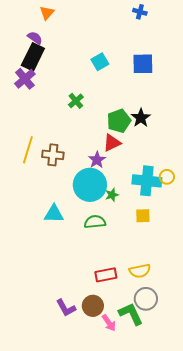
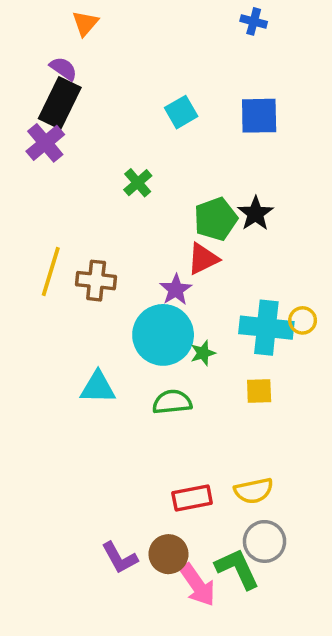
pink arrow: (109, 323) -> (197, 585), size x1.4

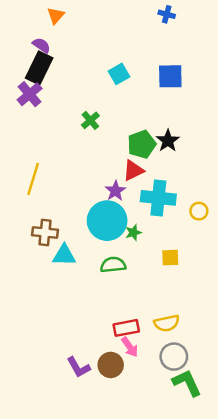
brown cross: (96, 281) -> (45, 233), moved
cyan cross: (266, 328) -> (158, 198), moved
green L-shape: (237, 569) -> (187, 383), moved
pink arrow: (197, 585) -> (130, 347), moved, size x0.7

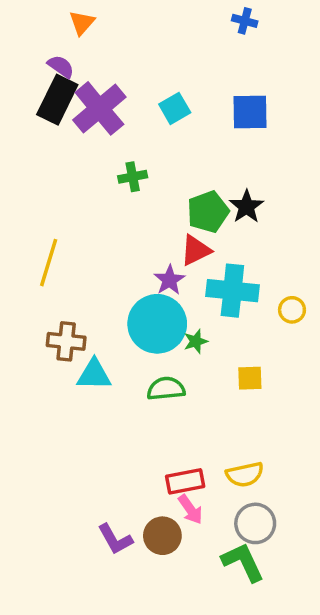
purple cross: (30, 94) -> (99, 108), moved, size x1.4
green cross: (90, 120) -> (133, 177), turned 30
green L-shape: (187, 383) -> (243, 562), moved

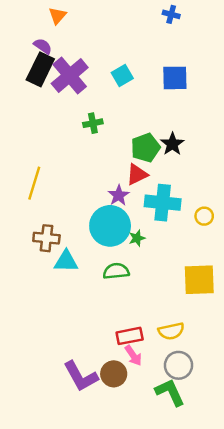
yellow square: (250, 378) -> (199, 280), moved, size x1.8
purple L-shape: (115, 539) -> (81, 376), size x1.4

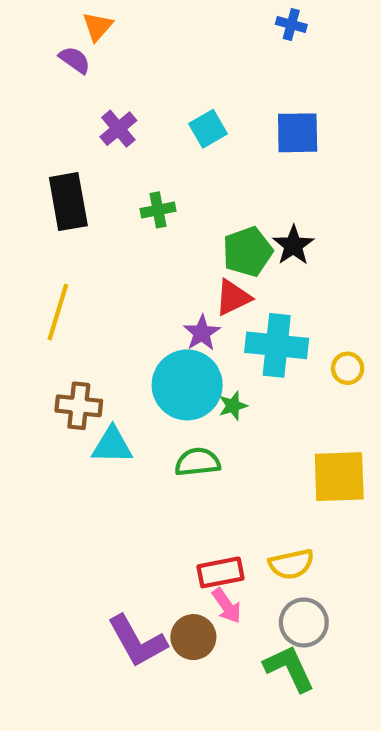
purple semicircle: (43, 46) -> (75, 60), moved
black rectangle: (40, 69) -> (68, 202), moved, turned -36
purple cross: (70, 76) -> (118, 129), size x0.6

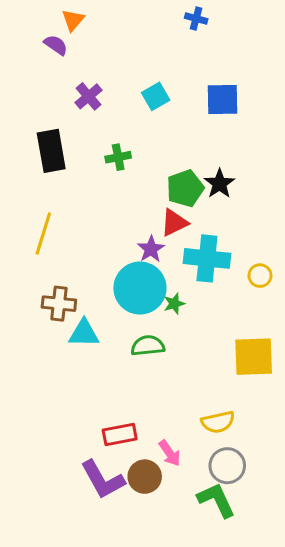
blue cross: (291, 24) -> (196, 18), moved
red rectangle: (220, 572) -> (120, 435), moved

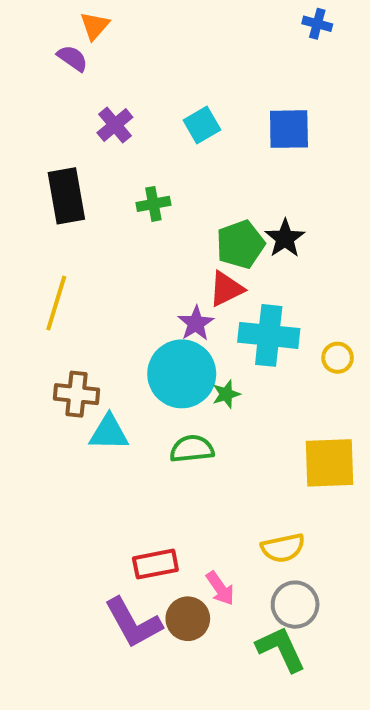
blue cross: (196, 18) -> (317, 24), moved

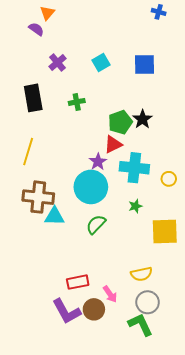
brown cross: (76, 394) -> (38, 197), size x1.4
green star: (226, 394) -> (135, 206), moved
green semicircle: (192, 449) -> (96, 224), turned -40

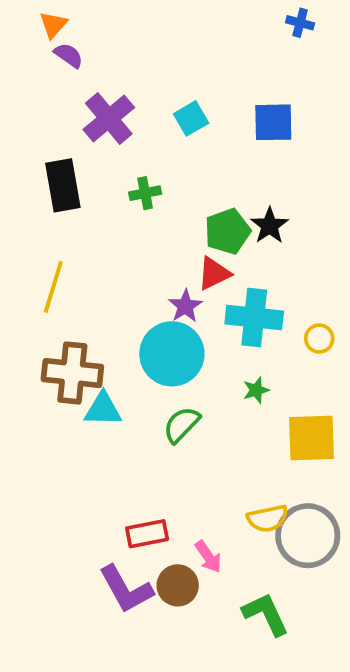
orange triangle: (47, 13) -> (53, 25), moved
purple cross: (57, 62) -> (109, 118), size x1.5
gray circle: (148, 302) -> (308, 536), moved, size x1.4

